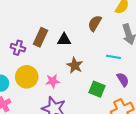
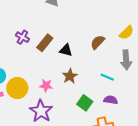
purple cross: (18, 48) -> (22, 37), moved
yellow circle: (27, 77) -> (17, 88), moved
purple semicircle: (123, 80) -> (111, 100), turned -64

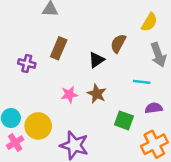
brown rectangle: (45, 43) -> (59, 48), moved
black triangle: (66, 50) -> (96, 60), moved, turned -32
pink star: (46, 86) -> (69, 95), moved

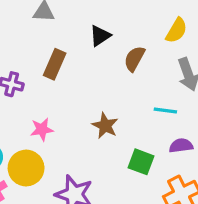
black triangle: (96, 60) -> (100, 36), moved
pink star: (69, 95) -> (42, 129), moved

